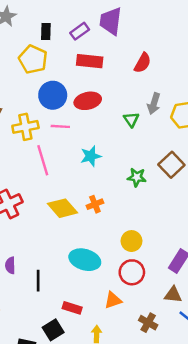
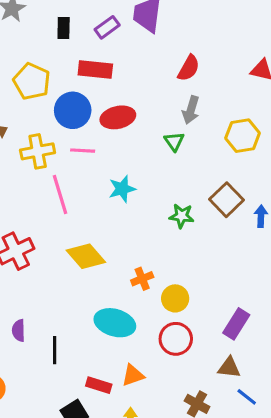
yellow pentagon: (33, 59) -> (32, 81), moved
red rectangle: (90, 61) -> (95, 70), moved
gray arrow: (154, 104) -> (191, 110), moved
orange cross: (95, 204) -> (142, 279), moved
orange triangle: (113, 300) -> (133, 375), moved

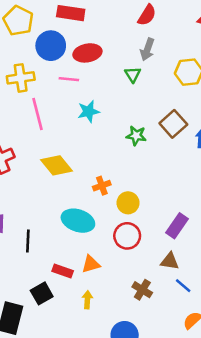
pink line: (83, 151) -> (69, 79), moved

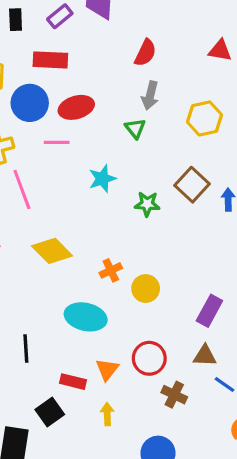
cyan star: (88, 111) -> (102, 179), moved
red circle: (127, 236) -> (149, 358), moved
orange triangle: (91, 264) -> (107, 369), turned -30

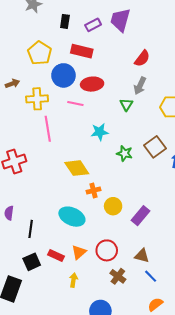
yellow diamond: (52, 251) -> (77, 168), moved
purple rectangle: (209, 311) -> (141, 216), moved
black square: (50, 412) -> (32, 262), moved

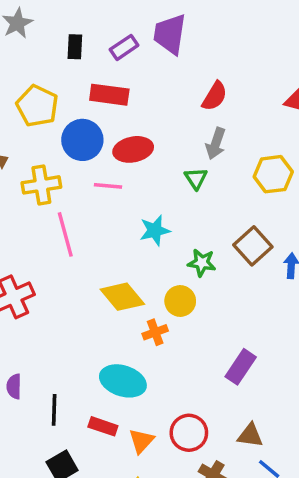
yellow circle: (113, 206) -> (180, 301), moved
red rectangle: (56, 256) -> (103, 426), moved

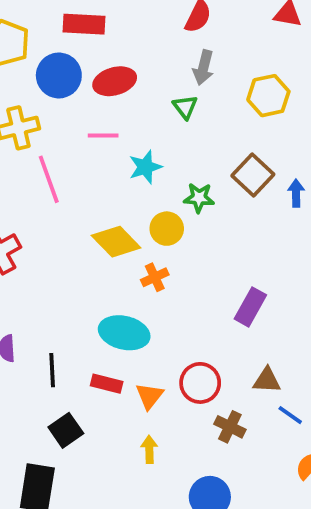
pink line: (108, 186) -> (103, 136), moved
yellow circle: (180, 301) -> (167, 229), moved

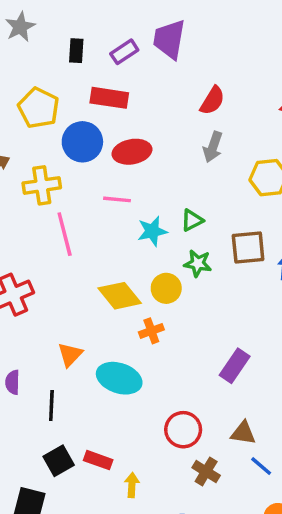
green triangle: (185, 107) -> (192, 220), moved, turned 35
brown square: (253, 175) -> (248, 248), turned 36
red rectangle: (107, 384) -> (98, 460), moved
orange triangle: (149, 396) -> (70, 355), moved

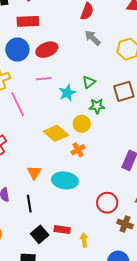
gray arrow: (213, 147) -> (93, 38), turned 126

